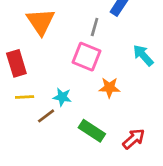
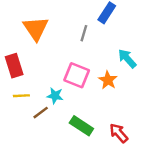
pink square: (86, 57) -> (77, 75), moved
orange star: (109, 88) -> (108, 80), moved, turned 30
red arrow: (134, 139) -> (119, 133), turned -90

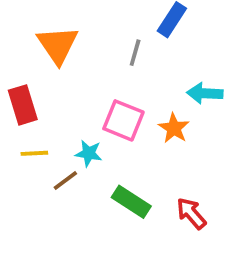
cyan arrow: (127, 58) -> (205, 93), turned -45

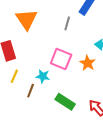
yellow line: (34, 153) -> (14, 76), turned -64
brown line: (65, 180) -> (31, 91), turned -32

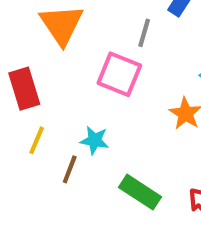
pink square: (61, 59) -> (119, 74), moved

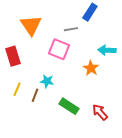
gray line: (144, 33) -> (71, 29), turned 64
yellow line: (37, 140) -> (17, 89), moved

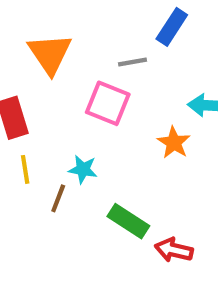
yellow line: (17, 89) -> (25, 169), moved, turned -32
red arrow: (100, 112) -> (174, 250), moved, turned -36

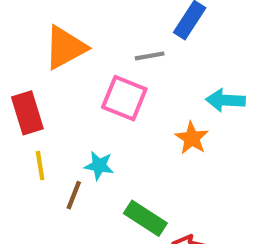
orange triangle: (50, 54) -> (65, 48), turned 36

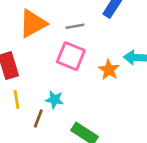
gray line: (150, 56) -> (75, 26), moved
orange star: (192, 138) -> (109, 70), moved

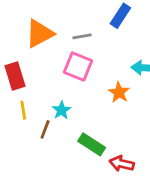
orange star: (109, 70) -> (119, 92), moved
cyan star: (55, 100) -> (61, 110), turned 30

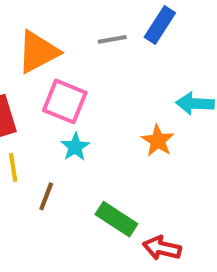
gray line: (82, 36) -> (112, 39), moved
pink square: (78, 66) -> (65, 101), moved
cyan star: (61, 110) -> (75, 147), moved

